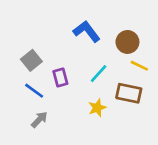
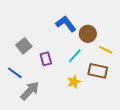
brown circle: (127, 42) -> (88, 34), moved
blue line: (34, 91) -> (15, 73), moved
gray arrow: (39, 120) -> (30, 91), size x1.5

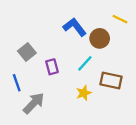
yellow line: (106, 50) -> (120, 19), moved
blue line: (15, 73) -> (17, 83), turned 35

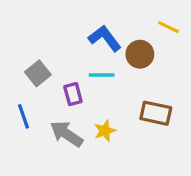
cyan line: (85, 63) -> (102, 75), moved, turned 48
yellow star: (84, 93) -> (105, 131), moved
gray arrow: (34, 103) -> (67, 134), moved, turned -100

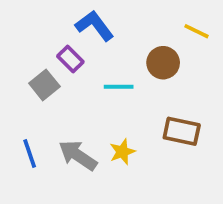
blue L-shape: (105, 38) -> (95, 26), moved
purple rectangle: (73, 94) -> (70, 59), moved, turned -30
blue line: (24, 116) -> (30, 154), moved

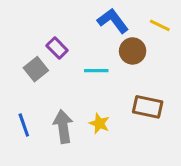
blue L-shape: (95, 26) -> (113, 21), moved
yellow star: (122, 152) -> (99, 123), turned -30
gray arrow: (78, 155) -> (63, 126), turned 48

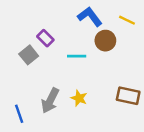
brown rectangle: (148, 107) -> (128, 96), moved
blue line: (24, 125) -> (19, 114), moved
gray arrow: (63, 126) -> (50, 101), turned -145

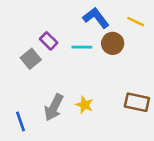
cyan line: (77, 56) -> (82, 47), moved

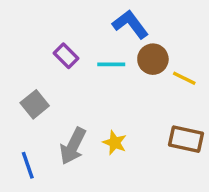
yellow line: (136, 22) -> (184, 78), moved
gray square: (31, 59) -> (35, 104), moved

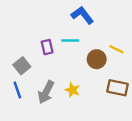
purple rectangle: (66, 56) -> (47, 47), moved, turned 32
brown circle: (153, 59) -> (97, 59), moved
blue line: (28, 165) -> (17, 90), moved

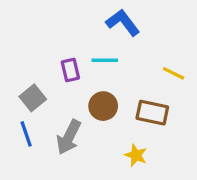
brown circle: (97, 59) -> (103, 106), moved
brown rectangle: (118, 88) -> (152, 113), moved
yellow star: (72, 90) -> (136, 155), moved

